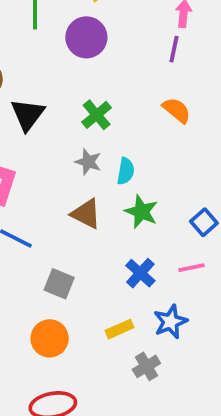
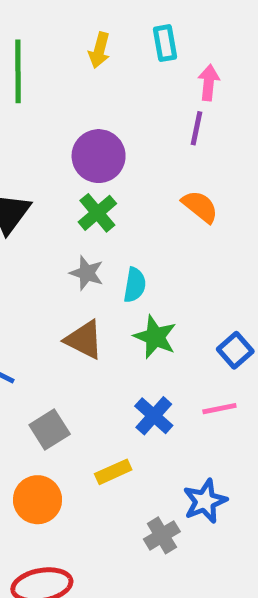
purple circle: (86, 37) -> (99, 156), moved
gray square: (59, 284) -> (50, 430), turned 36
blue star: (170, 322) -> (205, 501), moved
yellow rectangle: (119, 329) -> (113, 472), moved

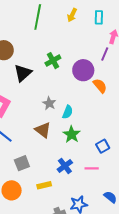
purple circle: (99, 156) -> (83, 70), moved
green cross: (97, 213) -> (53, 61), moved

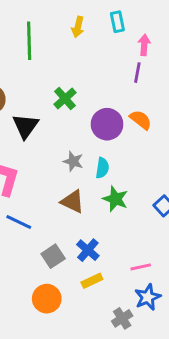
purple circle: (83, 70) -> (107, 124), moved
blue cross: (65, 166) -> (88, 250), moved
pink line: (92, 168) -> (141, 267), moved

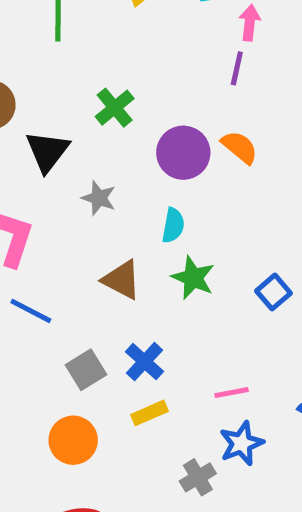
gray star: (73, 161) -> (99, 198), moved

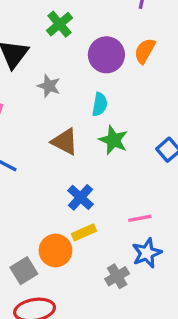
orange semicircle: (240, 147) -> (145, 51), turned -100
gray square: (86, 370) -> (24, 271), moved
orange circle: (73, 440) -> (55, 250), moved

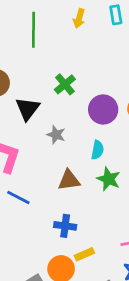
brown triangle: (65, 142) -> (69, 180), turned -35
blue cross: (80, 197) -> (65, 226), moved, turned -35

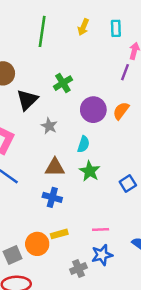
blue cross: (65, 226) -> (52, 197), moved

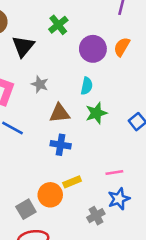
gray star: (49, 126) -> (40, 84), moved
green star: (90, 171) -> (96, 113), turned 30

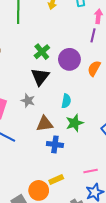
black triangle: (23, 46) -> (40, 77), moved
purple circle: (93, 49) -> (69, 59), moved
blue cross: (61, 145) -> (55, 144), moved

